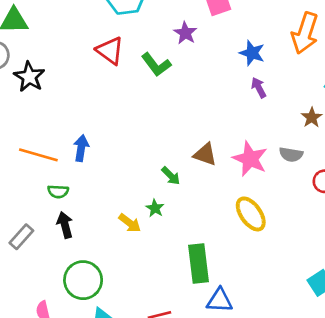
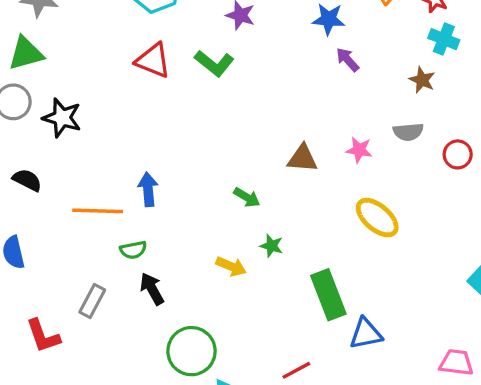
pink star: (250, 159) -> (359, 150), size x0.6
green arrow: (171, 176) -> (247, 197), moved
green star: (155, 208) -> (272, 246), moved
gray rectangle: (21, 237) -> (92, 301), moved

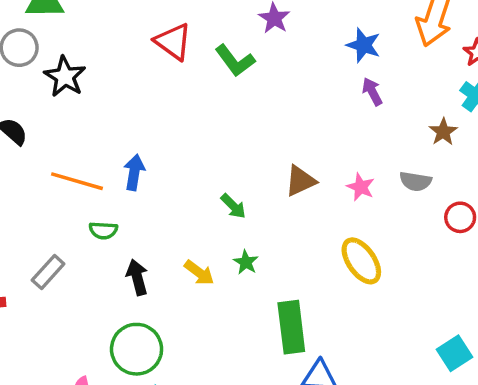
brown triangle: (302, 158) -> (300, 181), turned -44
black arrow: (152, 289) -> (137, 277), moved

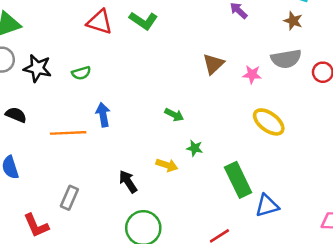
brown triangle: (300, 181) -> (213, 64), moved
gray semicircle: (415, 181) -> (286, 59), size x1.4
green semicircle: (103, 230) -> (81, 73), moved

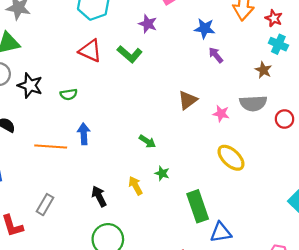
yellow arrow: (167, 165) -> (136, 186), turned -144

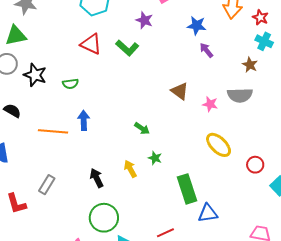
brown triangle: (188, 100) -> (180, 91), turned -48
red circle: (285, 119) -> (255, 165), moved

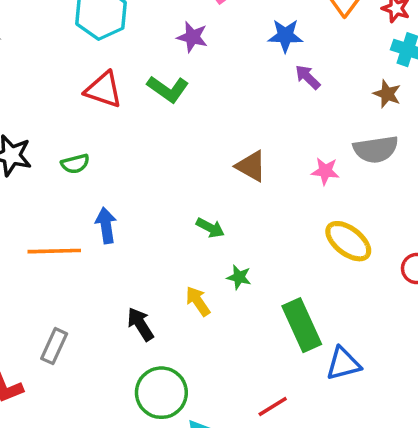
brown triangle: (180, 91) -> (251, 166), moved

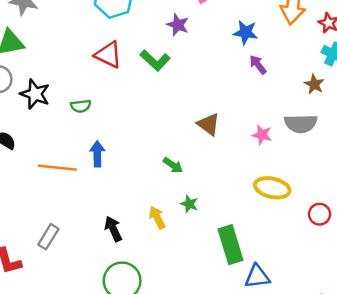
yellow ellipse: (348, 241) -> (272, 188), turned -32

